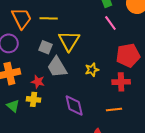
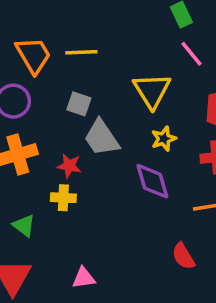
yellow triangle: (69, 41) -> (152, 91), moved
purple diamond: (74, 105) -> (152, 181), moved
green triangle: (13, 106) -> (24, 226), moved

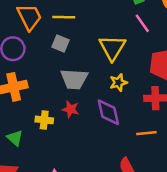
gray square: (79, 104) -> (60, 44), moved
gray trapezoid: (102, 138) -> (74, 79), turned -56
red star: (69, 166) -> (71, 109), moved

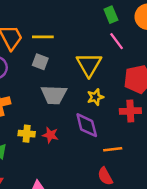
red star: (71, 109) -> (50, 135), moved
orange line: (146, 133) -> (113, 149), moved

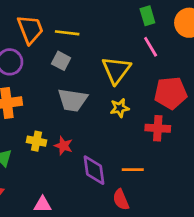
purple diamond: (87, 125) -> (94, 170), moved

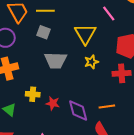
red star: (63, 146) -> (53, 103), moved

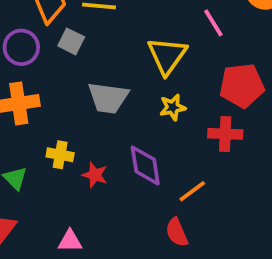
gray square: (43, 32) -> (71, 41), moved
orange line: (107, 107) -> (192, 191), turned -35
purple diamond: (78, 110) -> (145, 165), moved

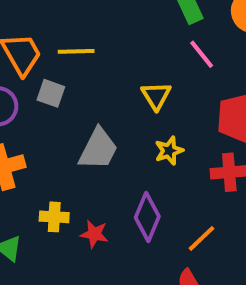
yellow triangle: (167, 56) -> (156, 96), size x0.7
gray trapezoid: (108, 98) -> (98, 149), turned -63
purple diamond: (145, 165) -> (147, 217), turned 39

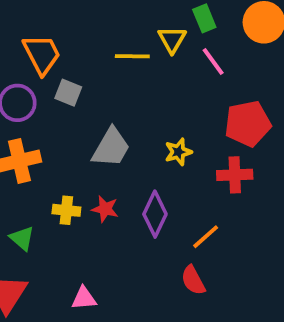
yellow line: (76, 51) -> (132, 56), moved
yellow triangle: (156, 96) -> (172, 40), moved
red star: (94, 234) -> (105, 209), moved

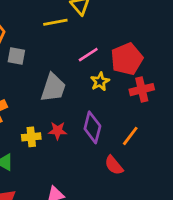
pink line: (213, 61) -> (88, 55), moved, turned -75
red pentagon: (248, 124) -> (127, 59), moved
red semicircle: (193, 280) -> (114, 165), moved

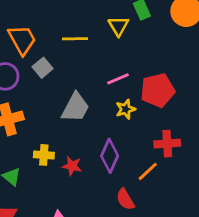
yellow line: (55, 22) -> (75, 39), moved
gray square: (16, 56) -> (43, 68), turned 30
red cross: (142, 90) -> (167, 144), moved
red star: (58, 131) -> (72, 166), moved

